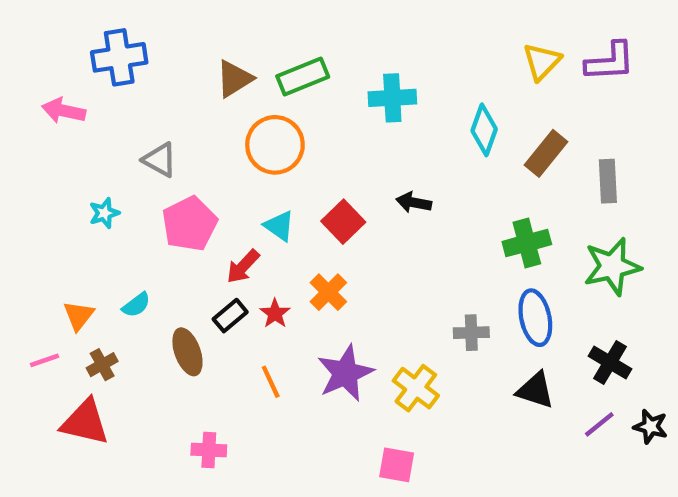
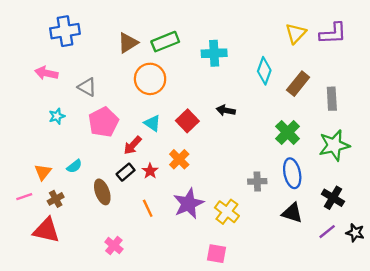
pink arrow: (64, 111) -> (46, 73), moved
green cross: (527, 243) -> (288, 132), turned -30
pink cross: (209, 450) -> (114, 246), turned 36

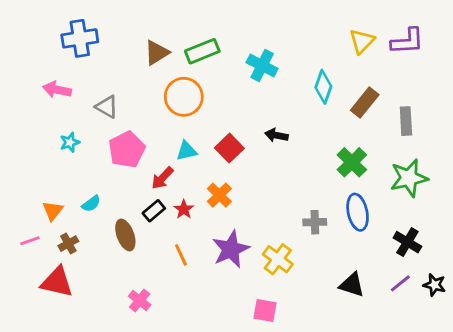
cyan cross: (214, 53) -> (262, 65), turned 30
cyan triangle: (152, 123) -> (187, 151), turned -48
black triangle: (292, 213) -> (352, 285), moved

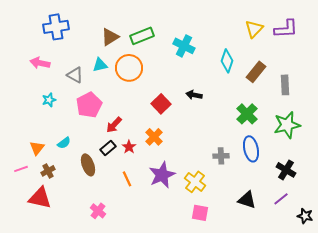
cyan triangle: (187, 151) -> (100, 65), moved
black star: (434, 285) -> (305, 216), moved
pink square: (265, 310) -> (200, 213), moved

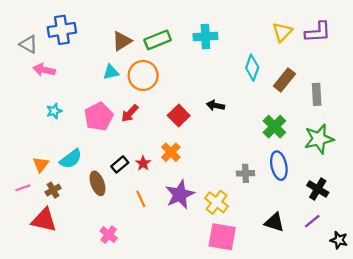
cyan cross: (184, 46) -> (205, 37), moved, turned -30
gray triangle: (75, 75) -> (29, 44), moved
red arrow: (114, 125) -> (130, 113), moved
cyan semicircle: (64, 143) -> (71, 159), size x1.5
pink square: (200, 213) -> (222, 237), size x1.5

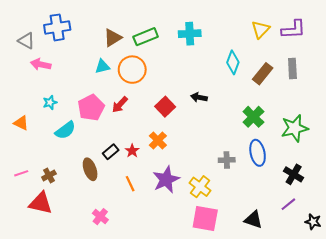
gray rectangle: (317, 94) -> (292, 69), moved
cyan semicircle: (71, 159) -> (65, 130), moved
orange triangle: (41, 164) -> (21, 123), moved, turned -42
black triangle: (274, 222) -> (253, 220), moved

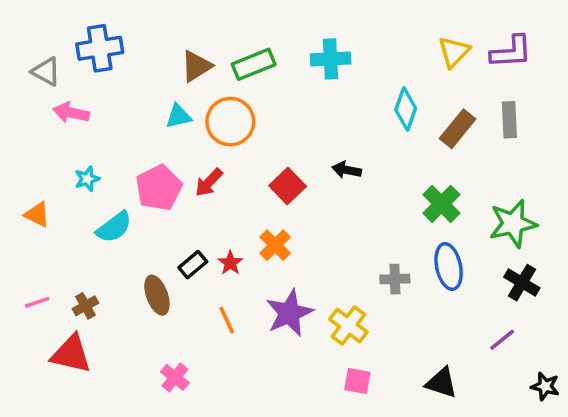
black cross: (294, 174) -> (522, 283), moved
purple line: (288, 204) -> (502, 340), moved
pink square: (205, 219) -> (357, 381), size x0.6

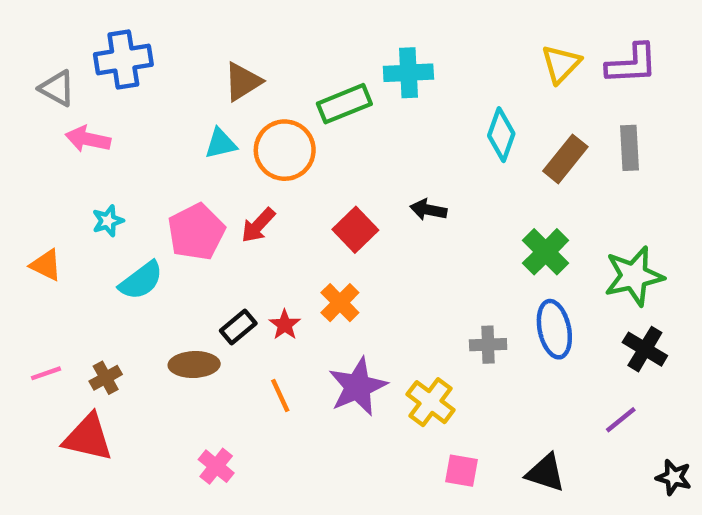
green rectangle: (254, 64) -> (344, 104), moved
brown ellipse: (157, 295) -> (194, 365), turned -72
pink square: (357, 381) -> (462, 471), moved

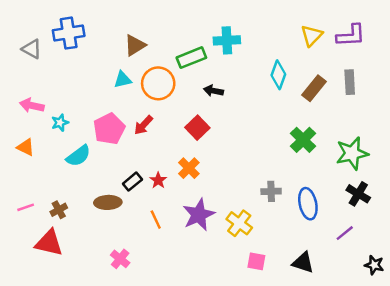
pink arrow: (88, 139) -> (32, 105), moved
black arrow: (428, 210) -> (213, 91), moved
blue ellipse: (554, 329) -> (308, 204), moved

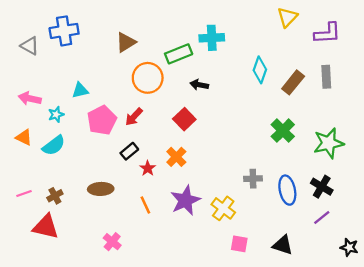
yellow triangle: (312, 36) -> (287, 17), moved
cyan triangle: (123, 80) -> (80, 90), moved
cyan semicircle: (78, 156) -> (54, 145), moved
black rectangle: (132, 182) -> (129, 151), moved
black cross: (358, 194) -> (322, 187), moved

